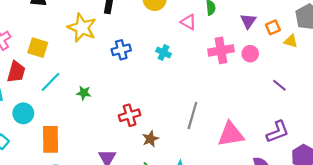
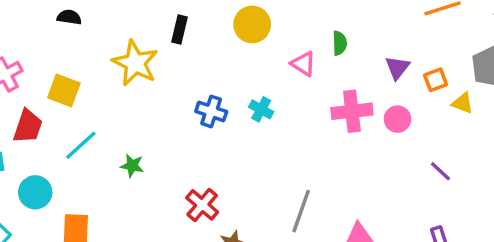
blue cross: (121, 50) -> (211, 111), moved, turned 30
red cross: (130, 115) -> (202, 205), turned -36

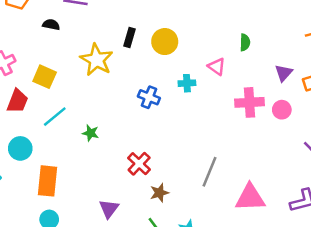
yellow circle: (252, 24) -> (165, 42), moved
green semicircle: (340, 43) -> (245, 42), moved
cyan cross: (261, 109) -> (187, 83), moved, turned -35

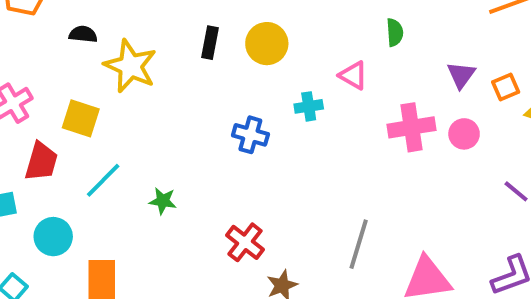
yellow star: (97, 60) -> (130, 66), moved

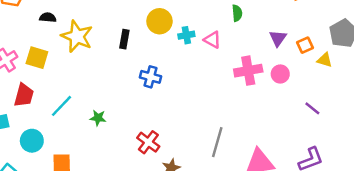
black rectangle: (210, 43) -> (124, 39), moved
cyan cross: (309, 106) -> (186, 35), moved
yellow square: (81, 118) -> (37, 58), moved

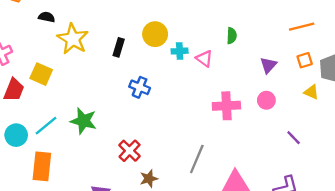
orange square: (305, 45) -> (305, 60), moved
yellow square: (37, 58) -> (41, 74), moved
pink cross: (248, 71) -> (226, 106), moved
cyan line: (62, 106) -> (46, 126), moved
green star: (98, 118) -> (83, 121), size x1.6

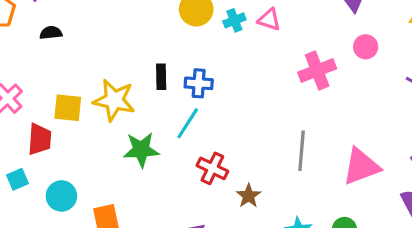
yellow star: (73, 39) -> (114, 100), moved
black rectangle: (119, 47) -> (161, 77), moved
cyan line: (46, 126) -> (188, 123), moved

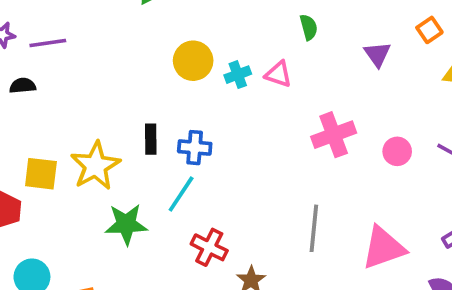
pink circle: (366, 47) -> (397, 151), moved
yellow star: (114, 100) -> (95, 166), turned 30

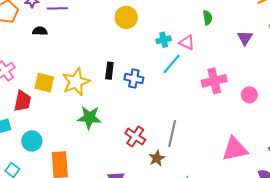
yellow circle: (193, 61) -> (126, 17), moved
cyan line: (181, 194) -> (172, 64), moved
gray line: (314, 228) -> (172, 134), moved

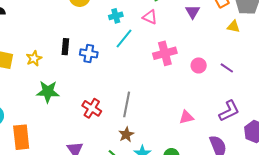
pink triangle: (187, 42) -> (150, 17), moved
yellow star: (76, 82) -> (34, 58), size x0.6
pink triangle: (235, 149) -> (186, 117), size x0.6
brown star: (157, 158) -> (126, 135), moved

